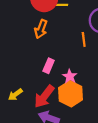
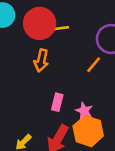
orange line: (84, 39) -> (94, 65), turned 56

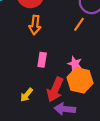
pink rectangle: (57, 102) -> (42, 60), moved

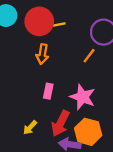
pink star: (75, 64) -> (83, 97), size x1.6
orange hexagon: (80, 80) -> (88, 132), moved

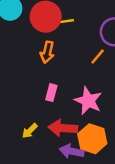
red arrow: (60, 123) -> (63, 128), turned 65

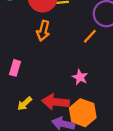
pink rectangle: (51, 93) -> (15, 68), moved
pink star: (88, 101) -> (80, 77), size x0.6

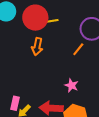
pink rectangle: (15, 68) -> (15, 103), moved

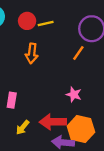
red circle: (35, 18) -> (27, 21), size x0.6
pink rectangle: (15, 103) -> (12, 100), moved

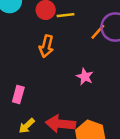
orange line: (78, 53) -> (98, 32), moved
pink star: (74, 94) -> (85, 77), moved

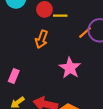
pink star: (85, 77) -> (70, 68), size x1.5

